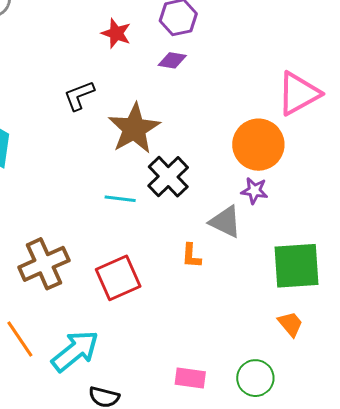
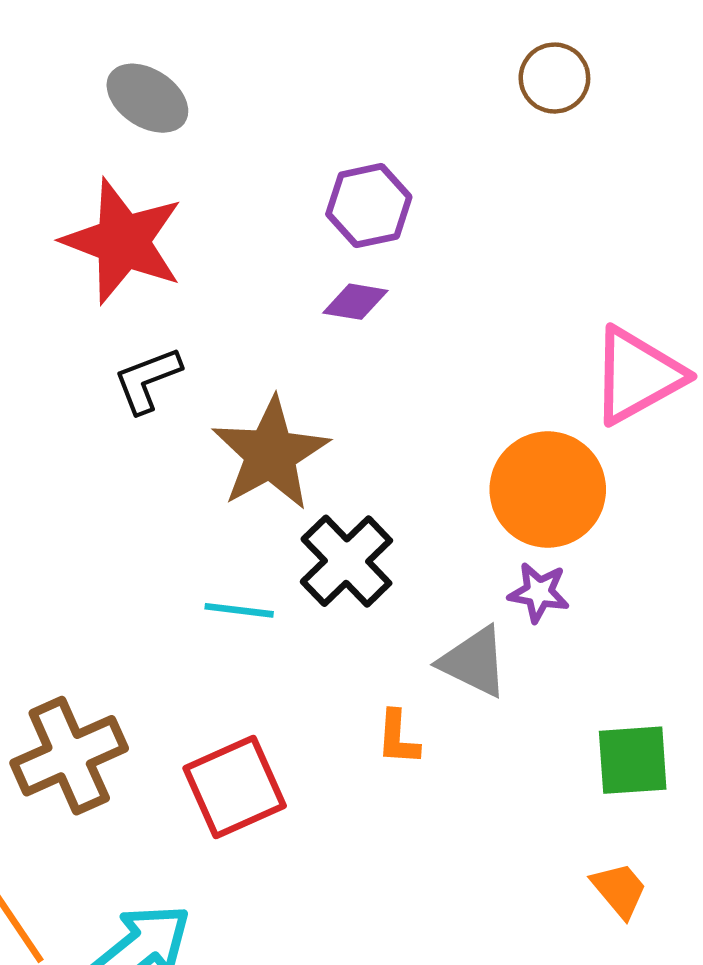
red star: (116, 33) -> (123, 241), moved, size x1.8
green square: (296, 266) -> (633, 760), size x0.7

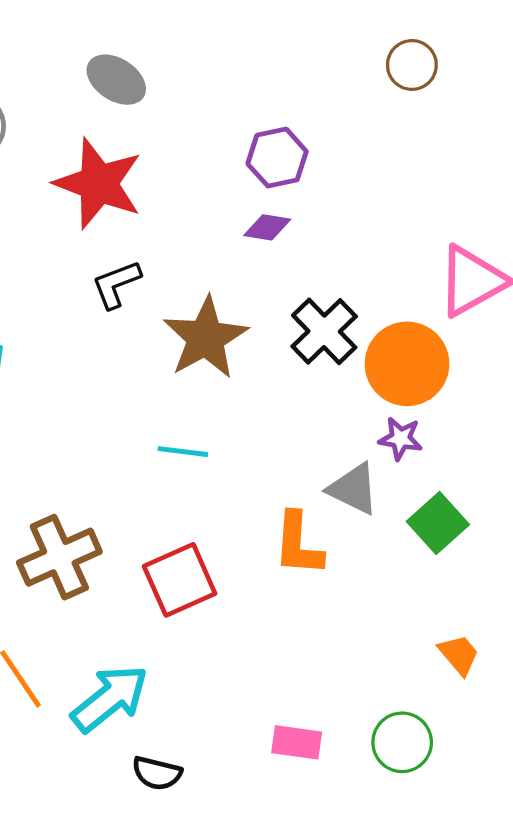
black cross: (346, 561) -> (324, 331), moved
orange L-shape: (398, 738) -> (298, 544), size x1.6
green square: (633, 760) -> (438, 523), moved, turned -38

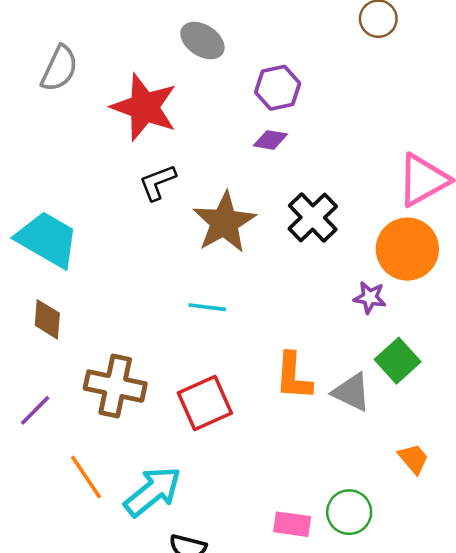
gray ellipse: (116, 80) -> (202, 41), moved
orange circle: (407, 364) -> (407, 249), moved
gray triangle: (353, 489) -> (352, 392), moved
brown cross: (59, 557) -> (115, 386), turned 36
green circle: (402, 742) -> (349, 512), moved

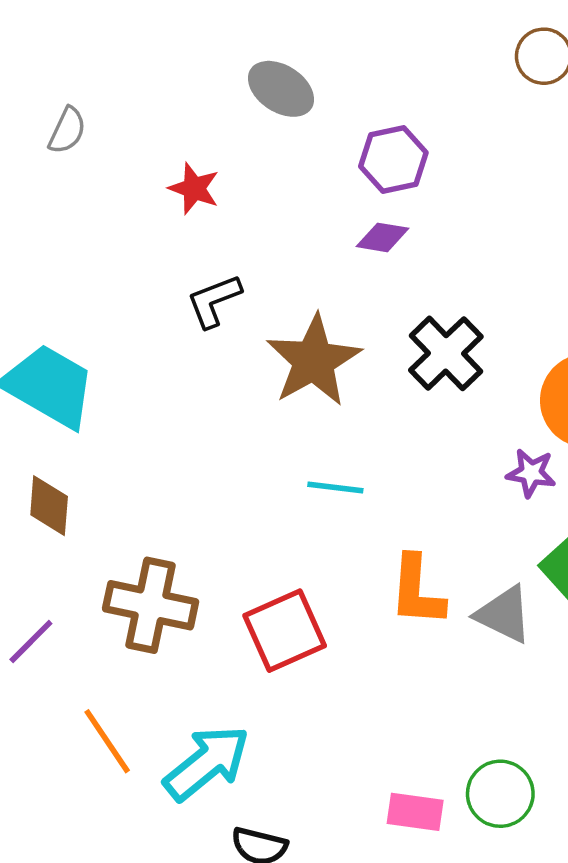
gray semicircle: (59, 68) -> (67, 131), size x0.7
red star: (144, 107) -> (194, 188), size x0.5
cyan line: (207, 307) -> (335, 487), moved

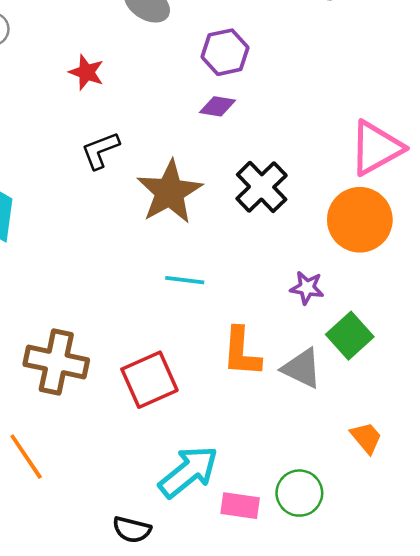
purple star: (531, 473) -> (307, 288), moved
cyan arrow: (207, 763) -> (189, 472), moved

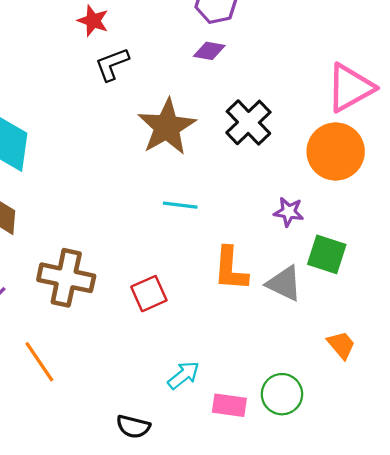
black L-shape: (100, 150) -> (112, 64), moved
green square: (350, 336) -> (327, 254), turned -30
red square: (149, 380) -> (149, 294), size x0.7
cyan arrow: (189, 472) -> (184, 375), size x0.6

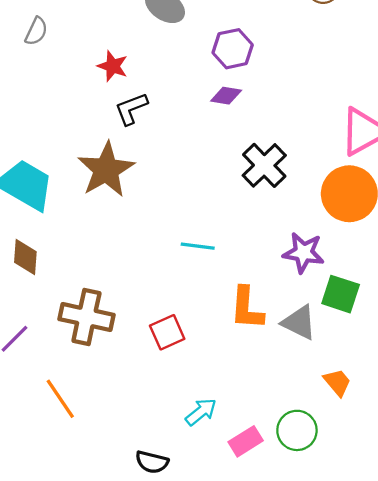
brown star: (167, 127) -> (106, 170), moved
purple star: (289, 212) -> (304, 253), size x1.4
orange trapezoid: (341, 345) -> (337, 382), moved
pink rectangle: (229, 405) -> (246, 441), turned -40

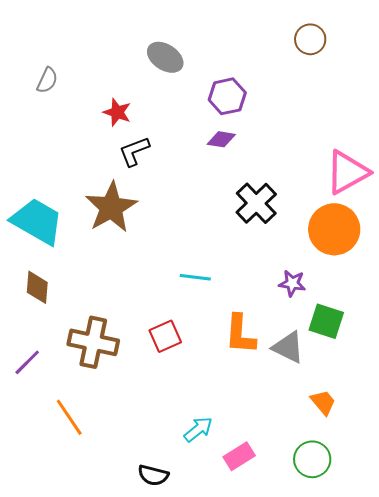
purple star: (304, 253) -> (292, 283), size x0.7
red square: (167, 332) -> (165, 336), moved
green circle: (297, 430) -> (312, 459), moved

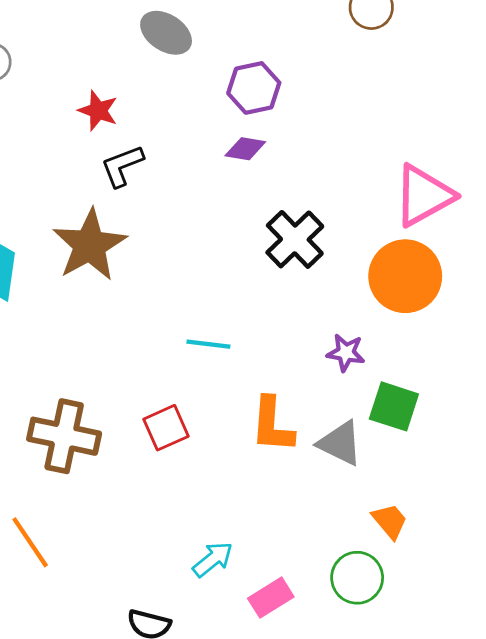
green circle: (312, 459) -> (357, 578), moved

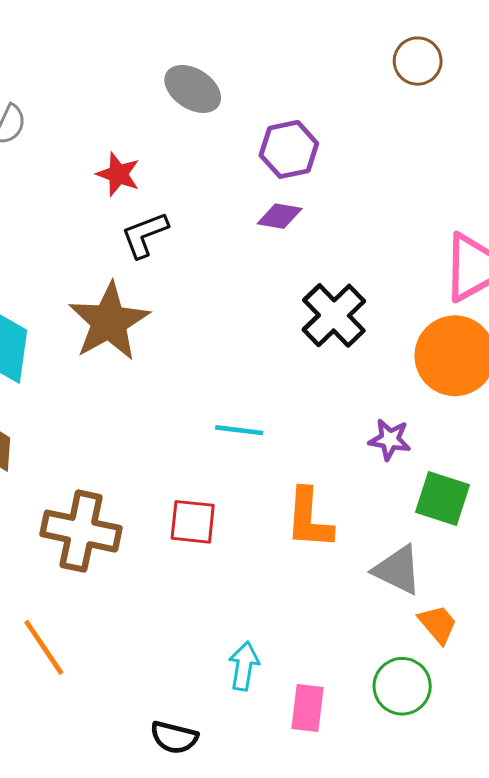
red square: (166, 428) -> (193, 522), turned 30
gray triangle: (340, 443) -> (397, 570), moved
cyan arrow: (213, 559) -> (244, 666), turned -42
pink rectangle: (271, 598) -> (308, 708), turned -51

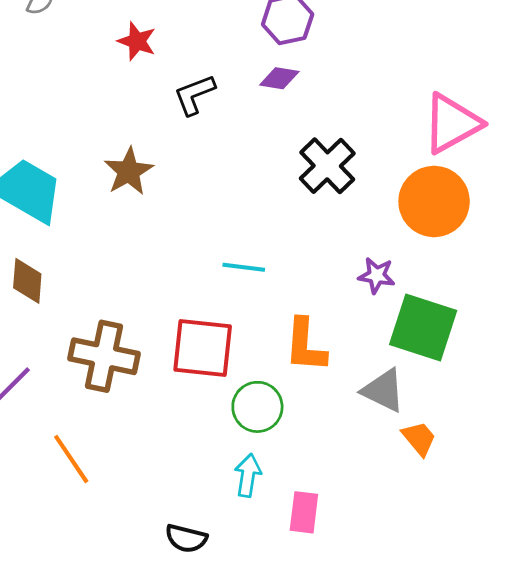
black L-shape: (145, 235) -> (194, 95), moved
brown star: (109, 322) -> (129, 171), size x0.7
green square: (442, 498) -> (423, 327), size x1.4
red square: (193, 522) -> (203, 348), size x1.5
green circle: (402, 686) -> (257, 407), moved

